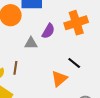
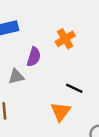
orange cross: (76, 23) -> (65, 39), size x0.7

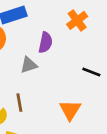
orange triangle: (61, 112) -> (70, 110), moved

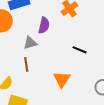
brown line: (19, 103) -> (26, 64), moved

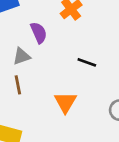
purple semicircle: (44, 25) -> (39, 33), turned -35

